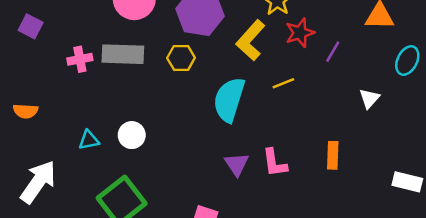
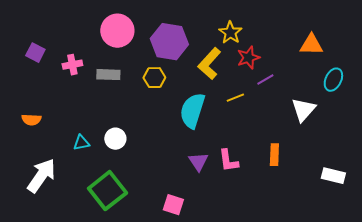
purple line: (333, 52) -> (265, 80), moved, turned 30
gray rectangle: (123, 54) -> (108, 75), size x0.7
pink cross: (80, 59) -> (72, 65), moved
white triangle: (369, 98) -> (303, 110), size x1.5

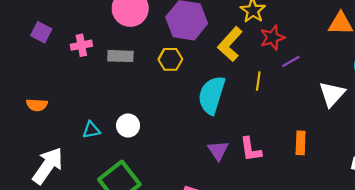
yellow line: (235, 98) -> (258, 81), turned -60

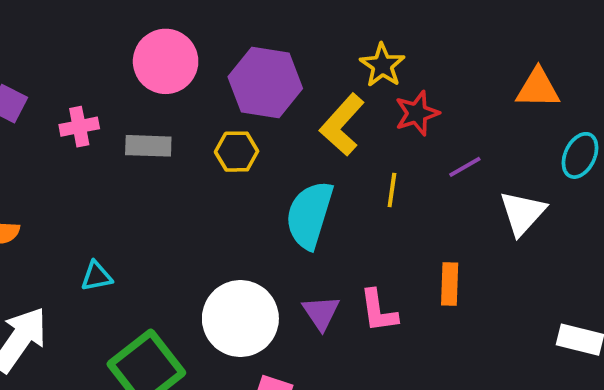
purple line: (291, 61) -> (465, 167), moved
white circle: (128, 126) -> (240, 319), moved, size x1.8
orange rectangle: (301, 143) -> (450, 284), moved

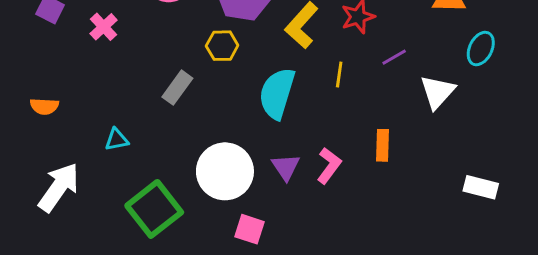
pink cross: (79, 127) -> (104, 27), turned -32
gray rectangle: (148, 146) -> (177, 88), moved, turned -56
pink L-shape: (379, 311) -> (329, 166), turned -135

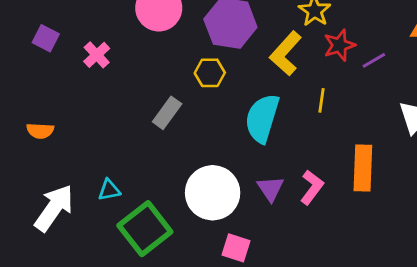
purple line: (394, 57) -> (374, 60), moved
cyan triangle: (117, 140) -> (109, 190), moved
orange rectangle: (382, 145) -> (363, 168), size x1.5

